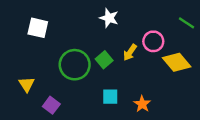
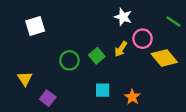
white star: (109, 18) -> (123, 17), moved
white square: (38, 28) -> (35, 26), turned -30
green circle: (75, 65) -> (69, 60), size x0.7

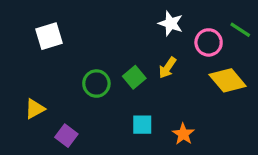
pink circle: (143, 39) -> (209, 42), moved
yellow triangle: (25, 79) -> (35, 109), turned 35

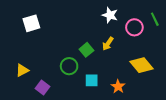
green line: (240, 30) -> (155, 19), turned 32
yellow diamond: (228, 80) -> (142, 65), moved
green circle: (96, 84) -> (69, 66), moved

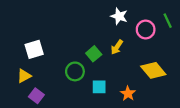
white square: (31, 23) -> (34, 49), moved
purple square: (43, 88) -> (36, 96), moved

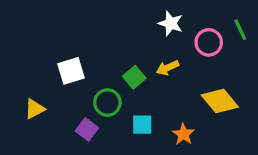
yellow arrow: (117, 47) -> (168, 68), turned 32
white square: (34, 49) -> (71, 71), moved
purple square: (36, 96) -> (87, 129), moved

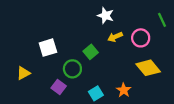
white star: (171, 23) -> (106, 16), moved
pink circle: (209, 42) -> (141, 38), moved
yellow arrow: (168, 68) -> (115, 37), moved
cyan square: (142, 125) -> (96, 93), moved, turned -32

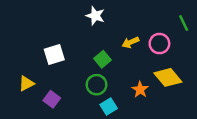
white star: (106, 16) -> (95, 16), moved
green circle: (72, 69) -> (97, 85), moved
purple square: (59, 87) -> (52, 99), moved
orange star: (124, 90) -> (140, 90), moved

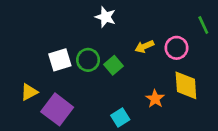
yellow diamond: (168, 77) -> (186, 85), turned 36
green circle: (97, 85) -> (88, 60), moved
purple square: (52, 99) -> (57, 109), size x1.6

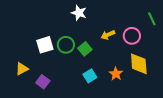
purple square: (57, 109) -> (43, 82), size x0.6
cyan square: (120, 118) -> (90, 76), moved

